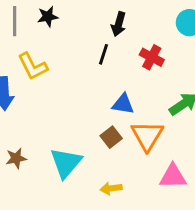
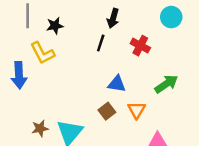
black star: (48, 17) -> (55, 26), moved
orange triangle: (147, 136) -> (137, 110), size x0.7
brown star: (16, 158) -> (40, 128), moved

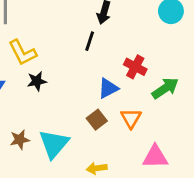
black star: (55, 26) -> (37, 81), moved
red cross: (140, 46) -> (135, 67), moved
blue triangle: (117, 84) -> (108, 88), turned -36

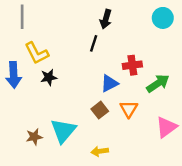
red cross: (135, 67) -> (132, 65), turned -36
brown star: (20, 140) -> (34, 137), moved
pink triangle: (155, 157) -> (166, 127), moved, turned -35

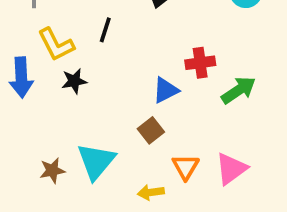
black line: (94, 43) -> (105, 30), moved
orange triangle: (129, 109) -> (186, 167), moved
pink triangle: (166, 127) -> (231, 169), moved

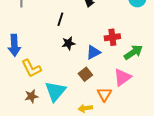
yellow L-shape: (56, 45) -> (31, 68), moved
black star: (74, 81) -> (68, 43), moved
pink triangle: (231, 169) -> (122, 77), moved

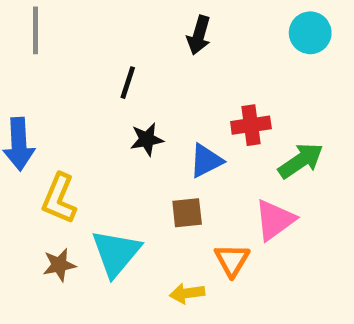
yellow L-shape: (31, 68) -> (59, 199), turned 50
brown square: (85, 74) -> (187, 213), turned 32

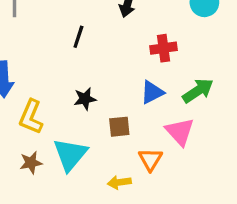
red cross: (251, 125) -> (164, 48), moved
black star: (147, 139) -> (85, 99), moved
blue triangle: (206, 161) -> (152, 92), moved
pink triangle: (275, 220) -> (180, 132), turned -36

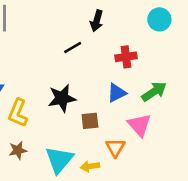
black line: (78, 37) -> (73, 47), moved, turned 42
black star: (85, 99) -> (62, 98), size x1.5
cyan triangle: (70, 154) -> (59, 160), moved

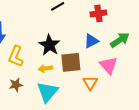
black star: (62, 98) -> (49, 45), turned -30
brown square: (90, 121) -> (71, 62), size x1.5
yellow arrow: (90, 166) -> (45, 69), moved

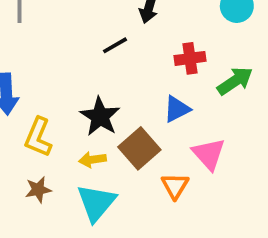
green arrow: (120, 40) -> (235, 81), moved
brown square: (71, 62) -> (139, 148), turned -35

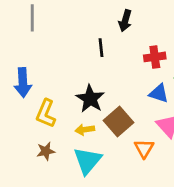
black line: (115, 45) -> (101, 48), turned -66
blue triangle: (177, 109) -> (159, 93), moved, turned 45

